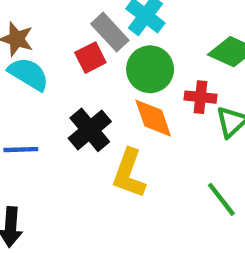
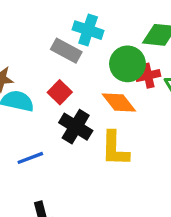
red square: (90, 58) -> (60, 92), moved
green circle: (150, 69) -> (128, 64), moved

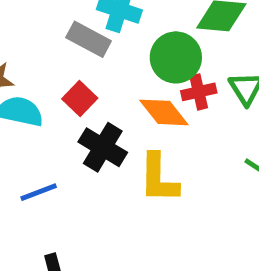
red cross: (148, 76) -> (199, 92), moved

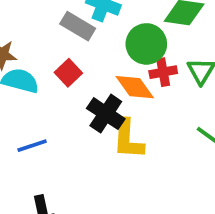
black cross: (103, 147) -> (106, 114), moved

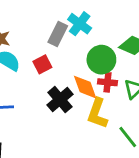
gray rectangle: (78, 26) -> (58, 34), turned 70
yellow L-shape: (128, 139) -> (97, 113), moved

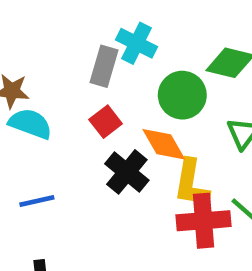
red square: (42, 64) -> (106, 122), moved
red cross: (108, 82) -> (203, 221), moved, size x1.6

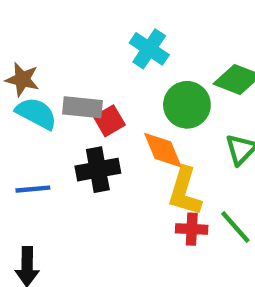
gray rectangle: (104, 66) -> (82, 107), moved, turned 72
black cross: (127, 172) -> (98, 170), moved, turned 33
red cross: (203, 221) -> (192, 229), size x0.6

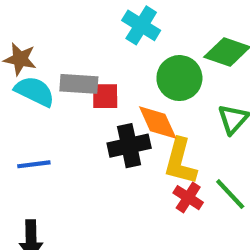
red square: (109, 121) -> (105, 96), turned 32
black cross: (98, 170) -> (129, 146), moved
red cross: (192, 229) -> (188, 198), turned 32

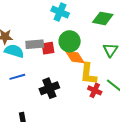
green circle: (179, 78) -> (70, 41), moved
black cross: (129, 146) -> (49, 88), moved
blue line: (34, 164) -> (17, 77), moved

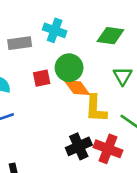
gray rectangle: (35, 44) -> (20, 43), moved
black cross: (49, 88) -> (79, 146), moved
red cross: (95, 90) -> (108, 149), moved, size x1.5

